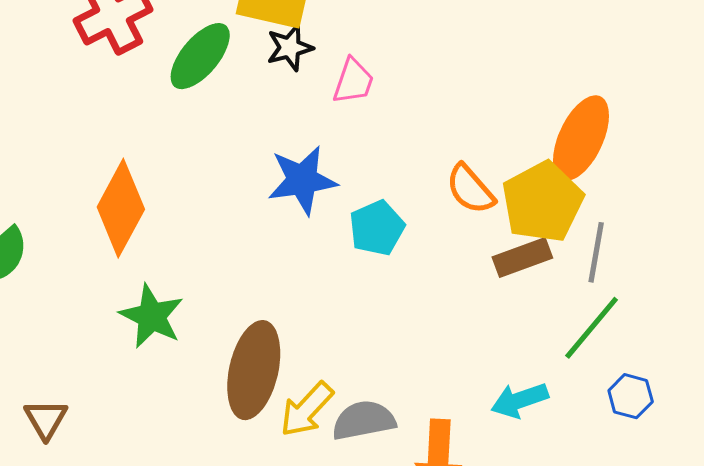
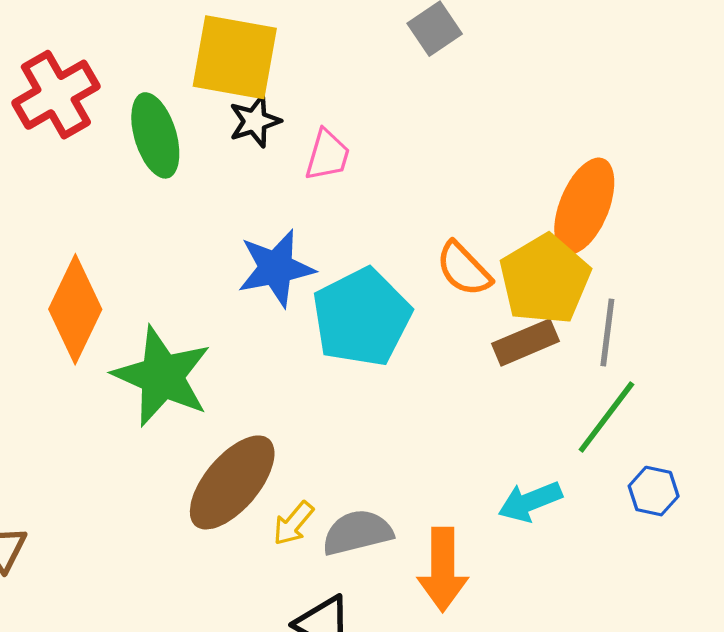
green ellipse: (200, 56) -> (155, 135), turned -54
cyan pentagon: (377, 228) -> (362, 317), size x1.6
green star: (152, 316) -> (162, 376), moved, size x1.4
brown ellipse: (254, 370) -> (232, 482), turned 30
yellow arrow: (307, 409) -> (293, 523), size x0.7

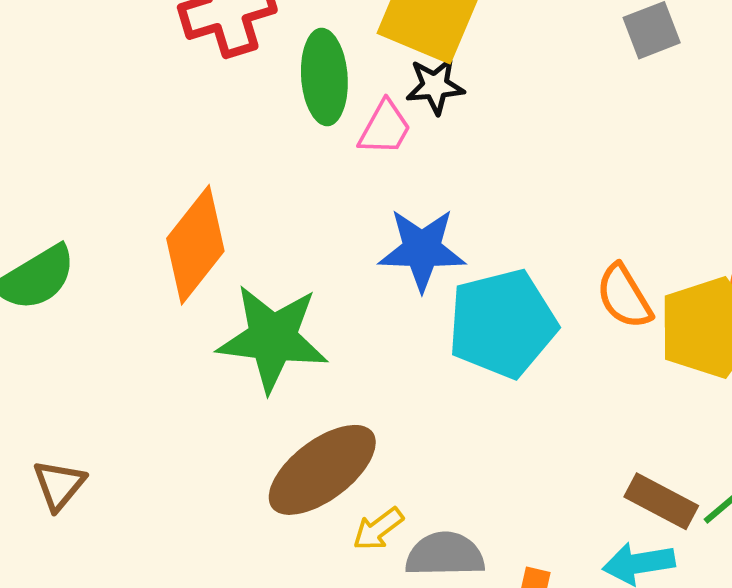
pink trapezoid: (327, 155) -> (385, 128), moved
brown rectangle: (525, 342) -> (661, 501), moved, turned 38
green star: (162, 376) -> (273, 338), turned -30

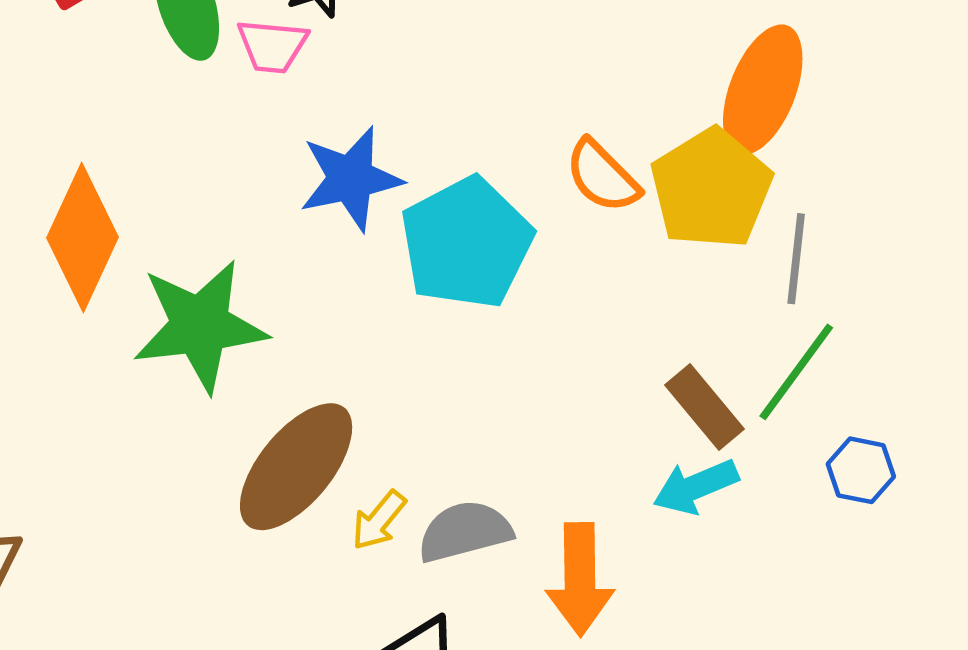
pink trapezoid: (385, 128) -> (272, 46), turned 80
brown rectangle: (661, 501) -> (704, 407), turned 36

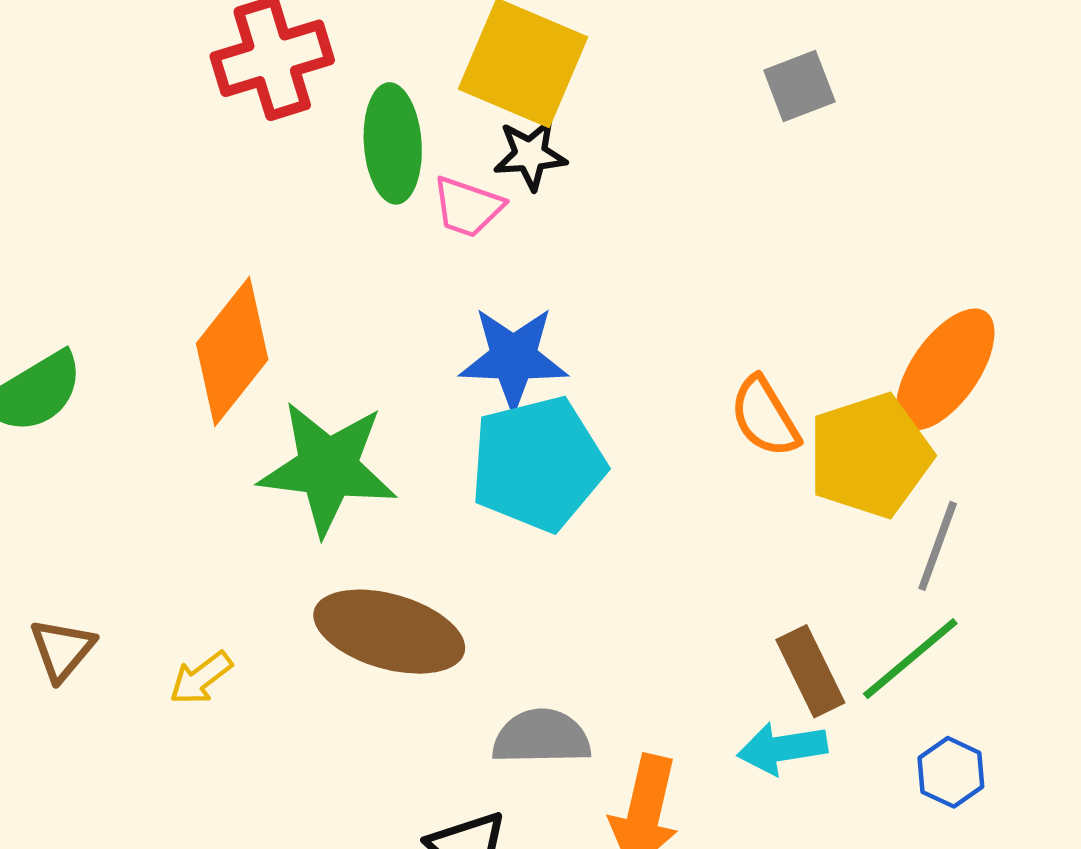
cyan pentagon: (467, 243) -> (538, 464), moved
brown ellipse: (296, 467) -> (389, 632), turned 53
yellow arrow: (379, 520) -> (201, 678), moved

